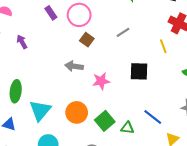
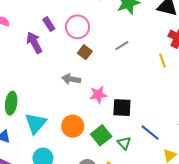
purple arrow: (22, 42) -> (34, 43), moved, size x1.5
black square: (139, 71) -> (122, 108), moved
green triangle: (127, 128) -> (124, 143), turned 40

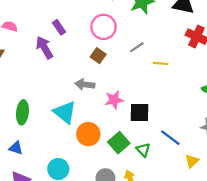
pink circle: (78, 27) -> (104, 27), moved
yellow line: (162, 61) -> (161, 63), moved, turned -64
cyan triangle: (36, 123) -> (65, 112), moved, turned -30

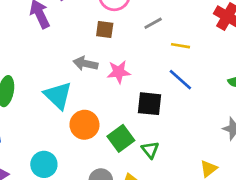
brown square: (98, 56) -> (105, 30), turned -32
pink star: (114, 100) -> (119, 72), moved
blue line: (170, 138) -> (180, 80), moved

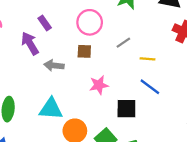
gray arrow: (85, 64) -> (54, 65), moved
cyan triangle: (58, 95) -> (51, 109), turned -35

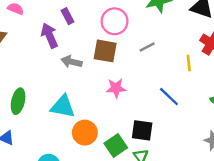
brown square: (84, 51) -> (105, 51), size x1.5
yellow line: (148, 59) -> (189, 63), moved, turned 72
black square: (126, 109) -> (142, 130), moved

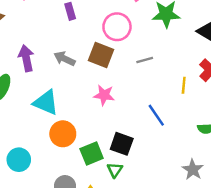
purple arrow: (49, 36) -> (26, 58), moved

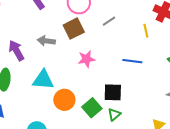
brown square: (101, 55) -> (74, 29), turned -30
blue line: (156, 115) -> (132, 61), turned -30
green triangle: (115, 170) -> (114, 114), turned 32

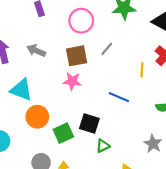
gray line: (109, 21) -> (107, 49), turned -32
brown square: (74, 29) -> (77, 56), moved
green triangle: (114, 114) -> (103, 146), moved

